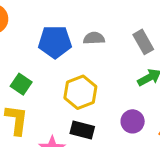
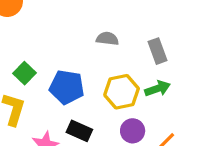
blue pentagon: (55, 42) -> (67, 87), moved
yellow hexagon: (80, 92) -> (122, 92), moved

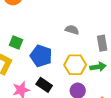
green square: (24, 73) -> (16, 42), turned -32

